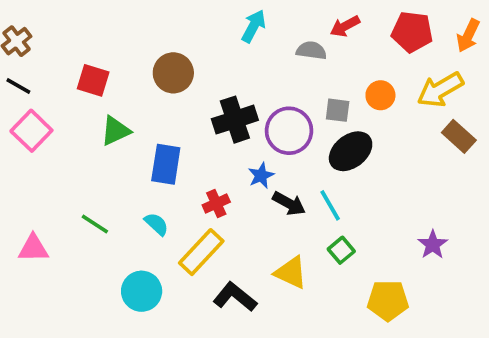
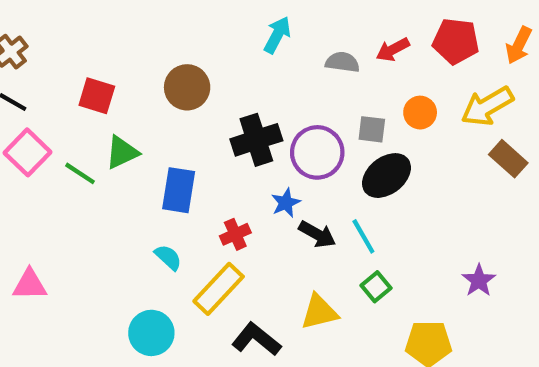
red arrow: (345, 26) -> (393, 50), moved
green line: (95, 224) -> (80, 173), moved
yellow triangle: (291, 273) -> (319, 312), turned -39

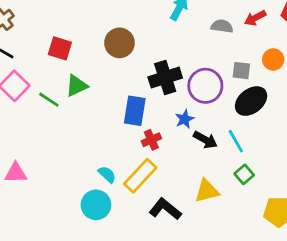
blue rectangle: (179, 190) -> (135, 111), moved
cyan semicircle: (168, 257) -> (107, 174), moved

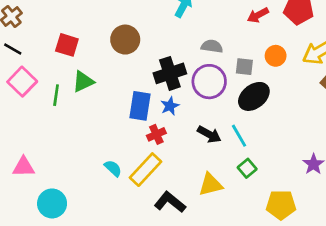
gray semicircle: (222, 26) -> (212, 46), moved
green line: (49, 100) -> (56, 95), turned 65
blue star: (185, 119) -> (170, 106), moved
cyan circle: (96, 205) -> (52, 203), moved

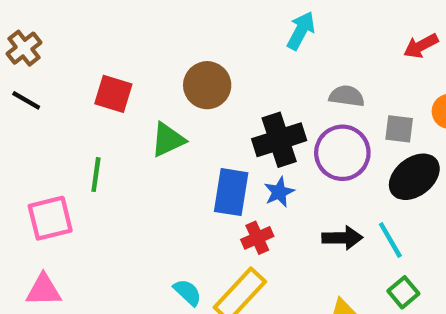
pink square: (22, 82) -> (50, 218), moved, turned 32
green triangle: (83, 82) -> (168, 140), moved
black arrow: (209, 134) -> (342, 238), turned -30

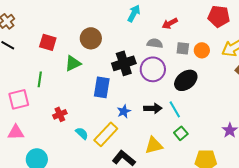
red arrow: (421, 46) -> (170, 23), moved
gray square: (399, 129) -> (183, 48), moved
blue star: (279, 192) -> (124, 111), moved
red cross: (257, 238) -> (60, 114), moved

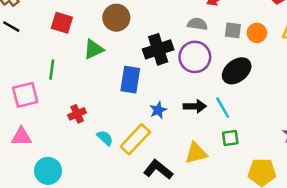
green square: (181, 133) -> (230, 138), turned 32

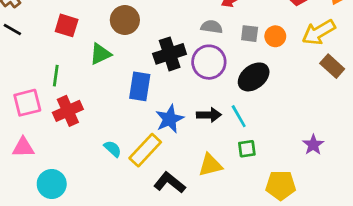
blue star: (158, 110) -> (170, 119), size x1.5
red cross: (77, 114) -> (68, 111), moved, size x1.5

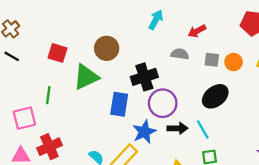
green triangle: (100, 54) -> (86, 77), size x1.4
purple circle: (209, 62) -> (163, 103), moved
red cross: (68, 111) -> (49, 147), moved

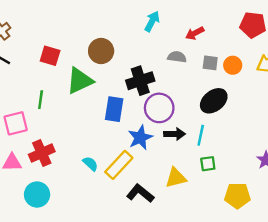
cyan line: (203, 129) -> (201, 135), turned 42

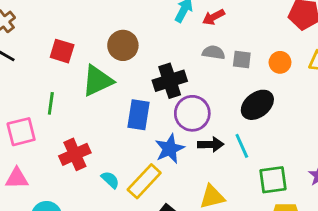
red arrow: (195, 33) -> (214, 17), moved
gray square: (210, 63) -> (242, 60), moved
cyan line: (201, 135) -> (242, 146), turned -36
red cross: (42, 153) -> (75, 154), moved
green square: (208, 164) -> (273, 180), moved, size x1.5

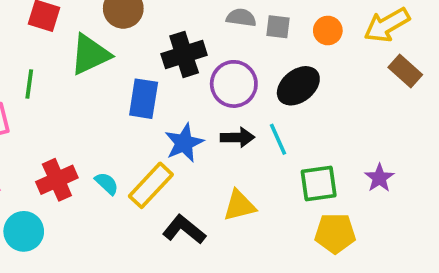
purple circle: (192, 113) -> (234, 84), moved
red cross: (75, 154) -> (57, 180), moved

